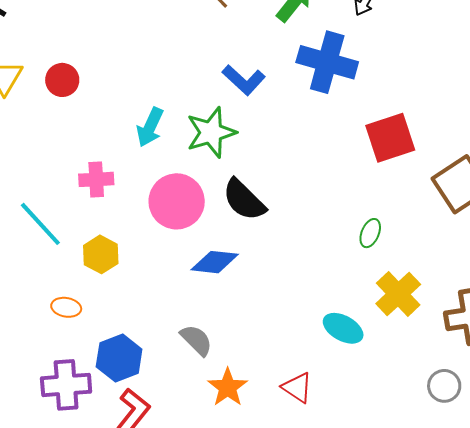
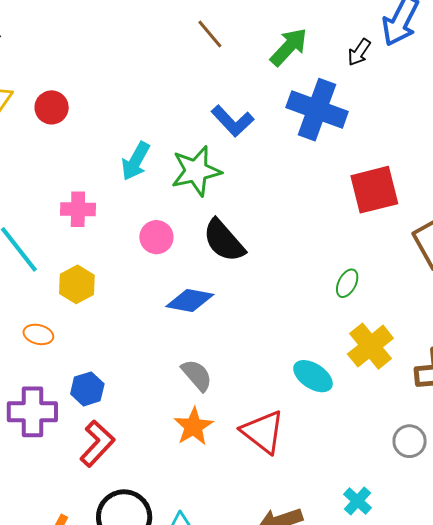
pink circle: (177, 201) -> (156, 237), size x0.6
gray semicircle: (196, 340) -> (197, 375), moved
blue hexagon: (119, 358) -> (87, 389), size x0.7
red triangle: (297, 388) -> (263, 432), size x1.4

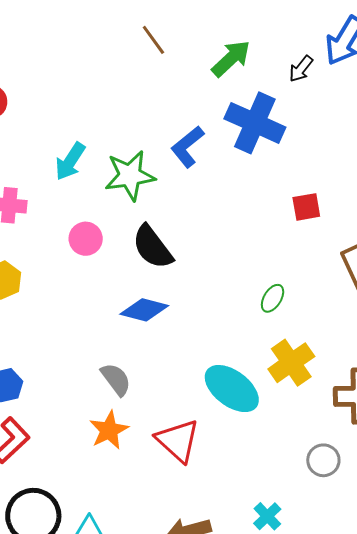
blue L-shape: (233, 121) -> (187, 147), moved, turned 90
red square: (374, 190) -> (306, 207), size x0.6
blue diamond: (190, 300) -> (144, 310), moved
cyan ellipse: (313, 376) -> (232, 389), size x1.4

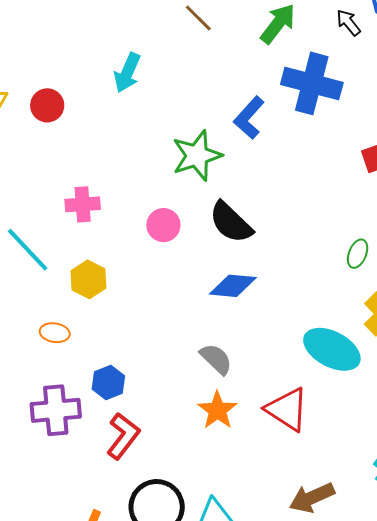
black arrow: (301, 69) -> (348, 23), turned 112
cyan arrow: (70, 161) -> (127, 73), moved

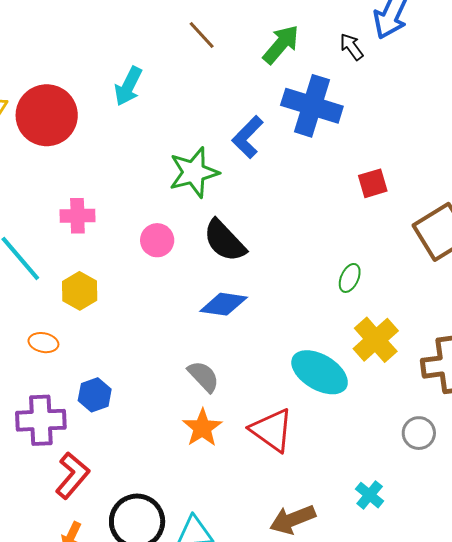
red circle: (47, 105) -> (47, 115), size x1.8
red L-shape: (123, 436) -> (72, 475), moved

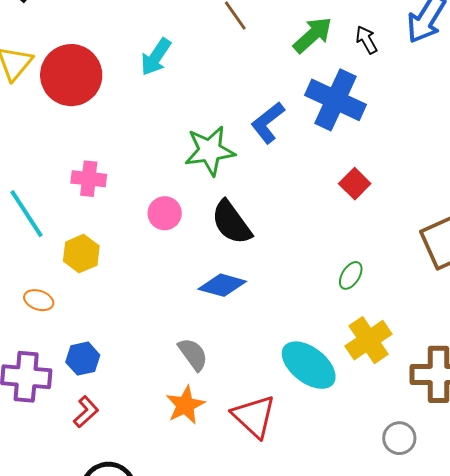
black arrow: (352, 47) -> (367, 40), moved
red square: (373, 183) -> (355, 184), moved, turned -36
red L-shape: (72, 475) -> (86, 412), moved, size x0.7

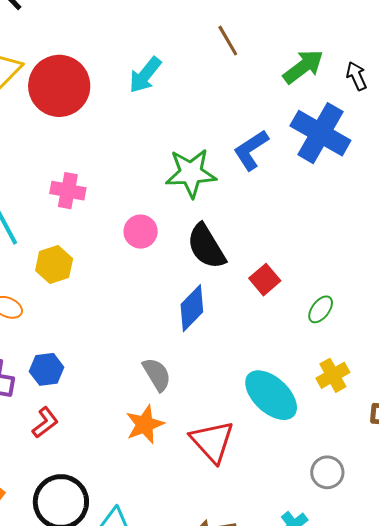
red square: (355, 184) -> (265, 280), moved
blue diamond: (222, 285) -> (192, 308), turned -66
yellow cross: (369, 340) -> (333, 375), size x0.7
gray circle: (399, 438) -> (327, 472), moved

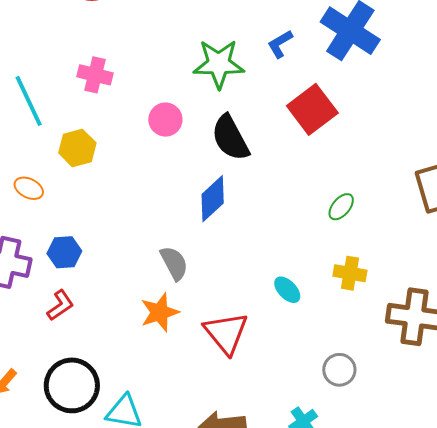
blue L-shape: (251, 150) -> (280, 44), size x0.7
red square: (265, 280) -> (312, 109), moved, size x1.6
yellow cross: (333, 375) -> (350, 273), turned 36
cyan ellipse: (271, 395) -> (287, 290), size x0.5

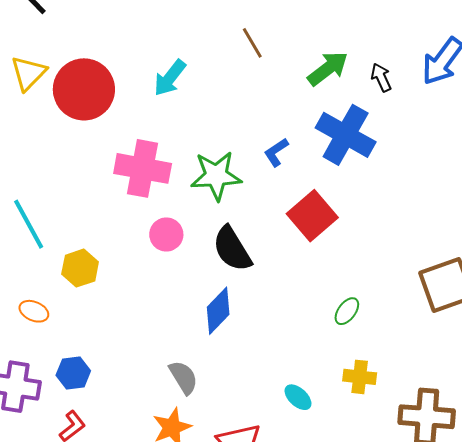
pink cross: (95, 75) -> (143, 168), moved, size x1.6

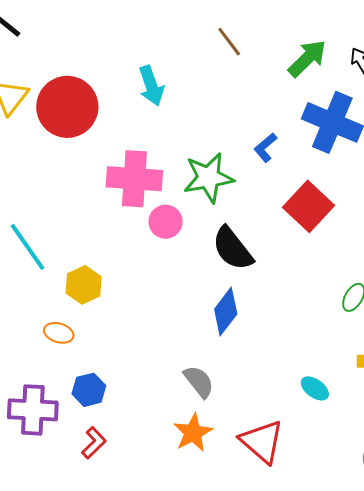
cyan arrow: (170, 78) -> (151, 86), turned -51
pink circle: (166, 235) -> (166, 222), moved
orange ellipse: (34, 311) -> (59, 333), moved

